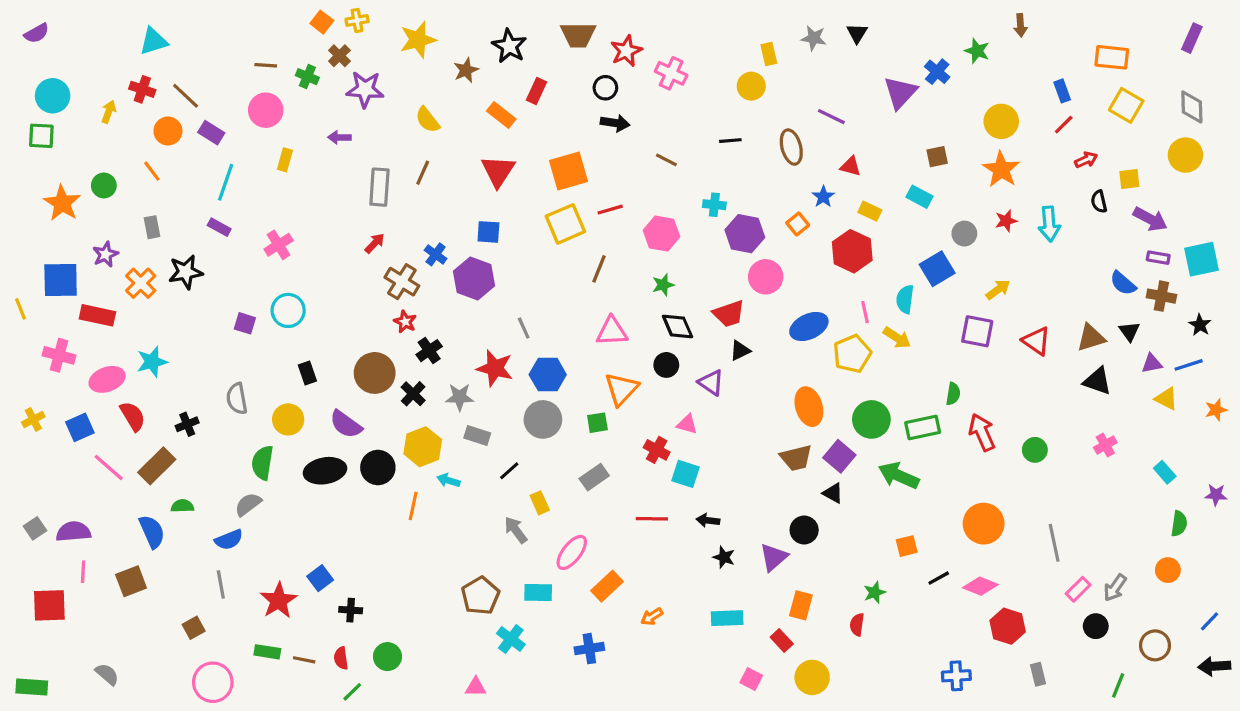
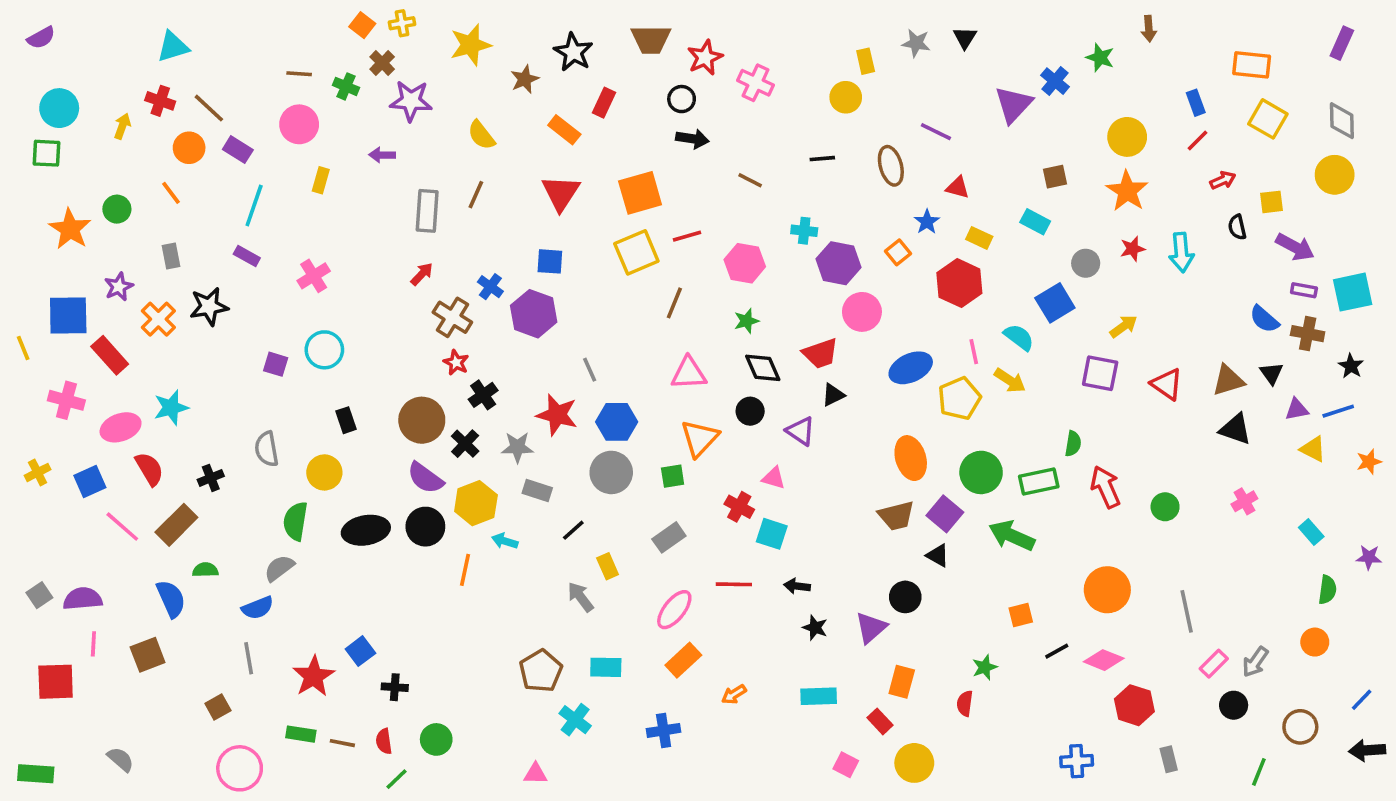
cyan semicircle: (905, 299) -> (1019, 337), turned 120
red rectangle: (97, 315) -> (110, 355), turned 36
purple semicircle: (346, 424) -> (425, 478), moved
pink ellipse: (572, 552) -> (674, 610), moved

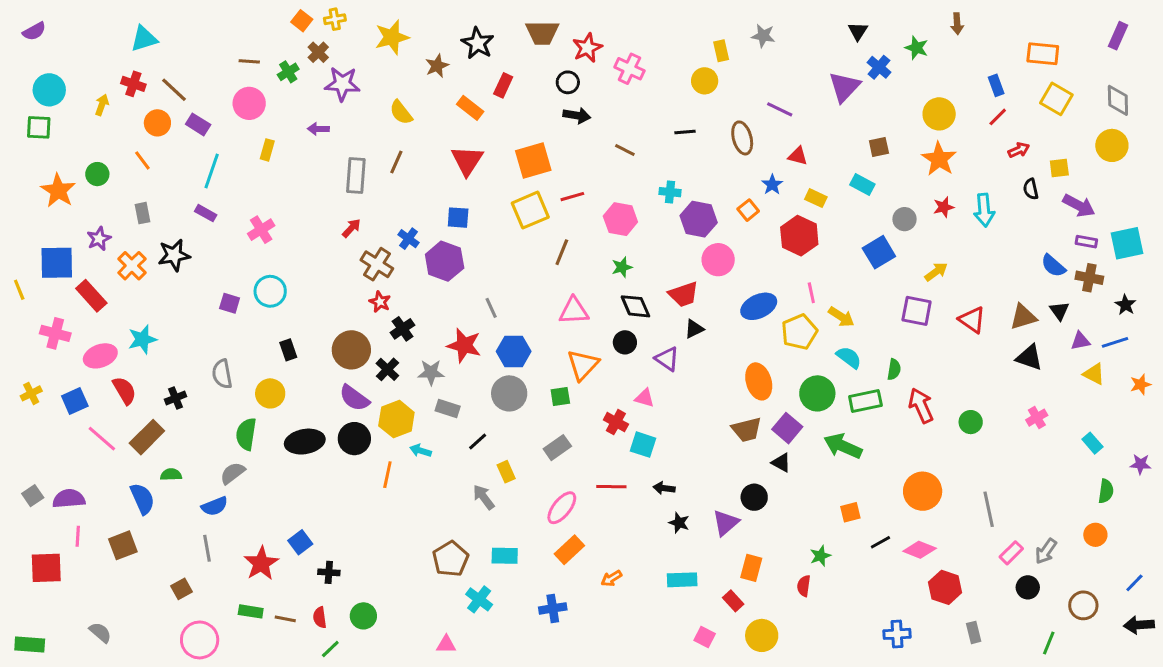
black triangle: (965, 38) -> (858, 31), moved
green cross: (346, 86) -> (288, 72), turned 35
cyan semicircle: (1019, 337) -> (849, 357), moved

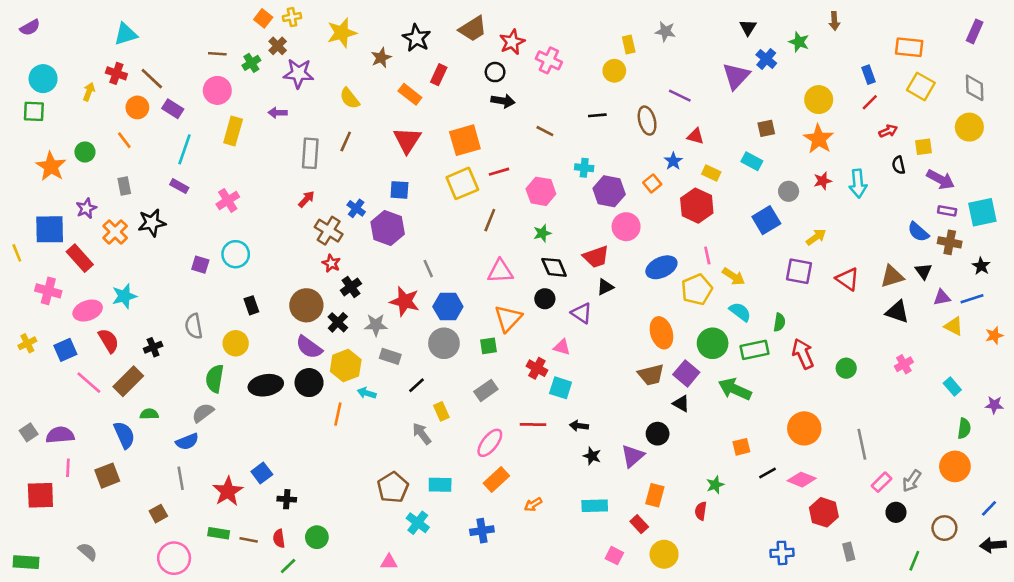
brown trapezoid: (542, 33) -> (473, 29), turned -32
yellow rectangle: (267, 150) -> (233, 131), size x1.5
orange circle: (1095, 535) -> (955, 466), size x1.5

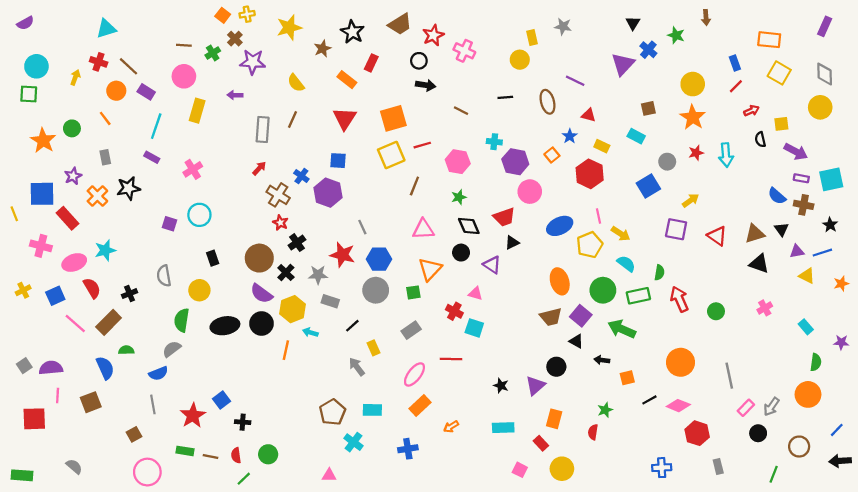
black arrow: (579, 426) -> (602, 360), moved

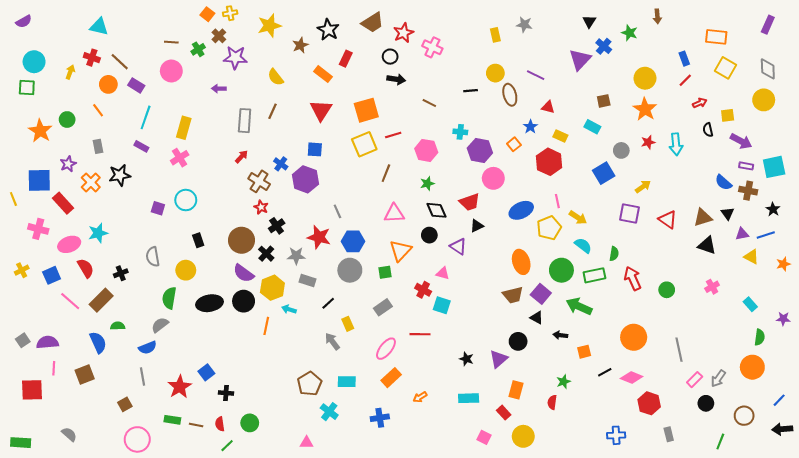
cyan triangle: (106, 29) -> (99, 27), turned 30
yellow circle: (520, 60) -> (495, 73), moved
yellow rectangle: (197, 111) -> (184, 128), moved

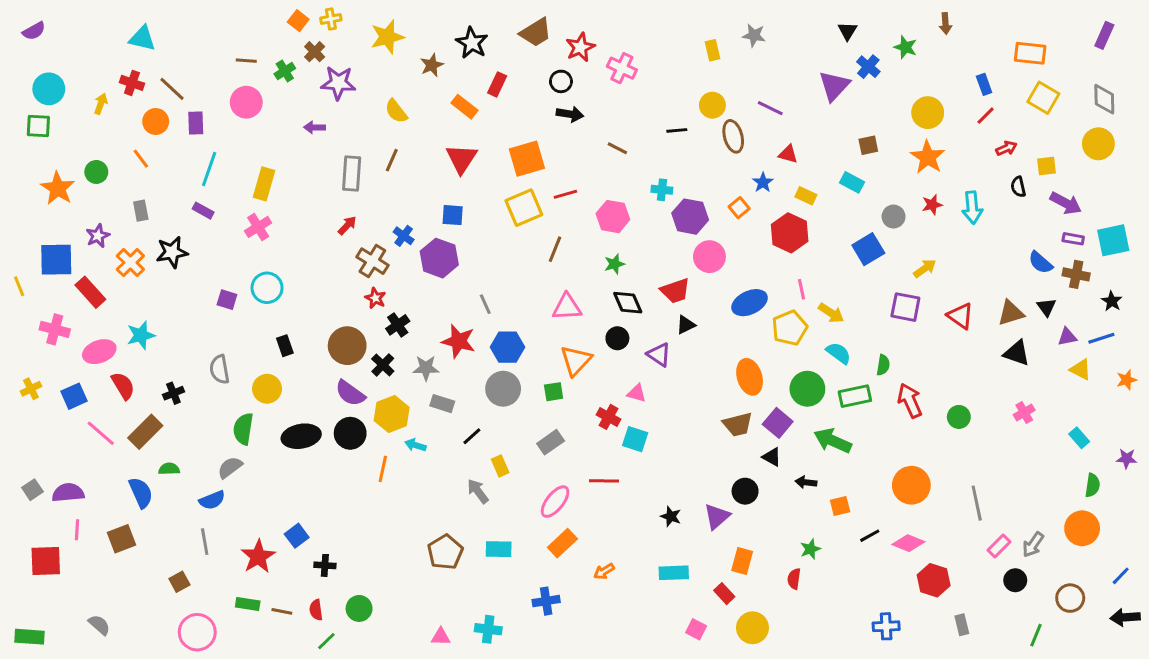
purple rectangle: (136, 85) -> (196, 123), turned 56
cyan cross: (329, 412) -> (488, 629), moved, turned -30

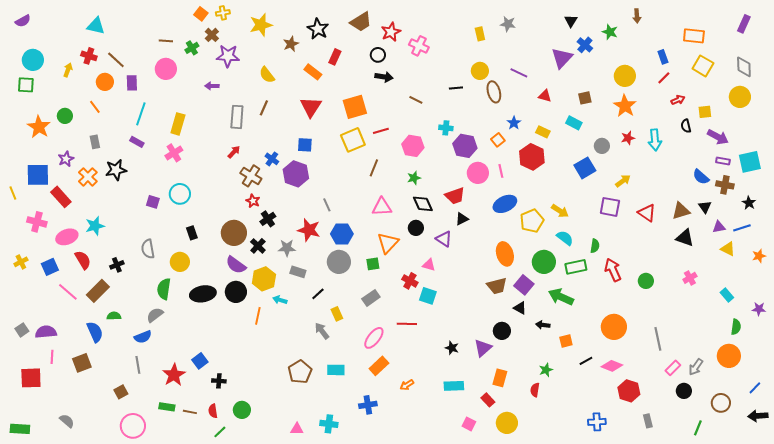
red triangle: (788, 154) -> (545, 96), moved
pink line: (801, 289) -> (501, 171), moved

